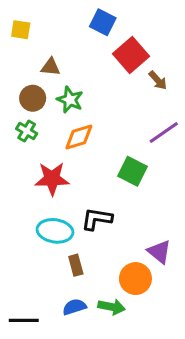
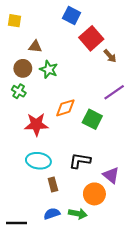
orange diamond: (79, 137) -> (65, 108), moved
black L-shape: (97, 219) -> (80, 161), moved

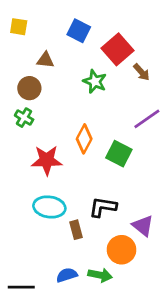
blue square: (72, 15) -> (79, 31), moved
green star: (49, 69) -> (95, 81), moved
orange diamond: (65, 108) -> (84, 139), turned -45
brown rectangle: (53, 185) -> (76, 230), moved

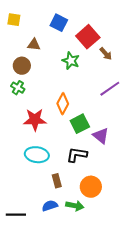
green square: (119, 154) -> (80, 124), moved, turned 36
purple triangle: (143, 226) -> (101, 136), moved
brown rectangle: (76, 230) -> (57, 181), moved

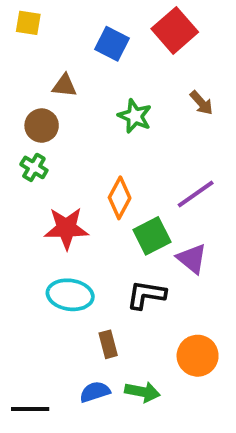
yellow square: (14, 20) -> (28, 23), moved
red square: (88, 37) -> (175, 30), moved
purple line: (110, 89) -> (196, 194), moved
orange circle: (91, 187) -> (198, 356), moved

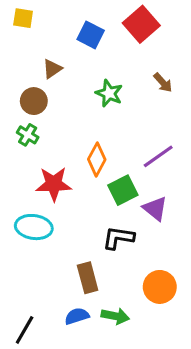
brown triangle: (64, 86) -> (52, 69), turned -40
cyan ellipse: (70, 295) -> (34, 227), moved
brown rectangle: (108, 344) -> (88, 278), size x1.4
black line: (30, 409) -> (25, 330), turned -60

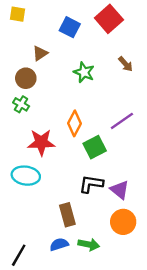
purple triangle: (155, 209) -> (120, 190), moved

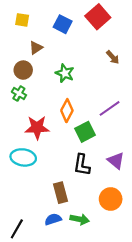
yellow square: (17, 14) -> (22, 20), moved
green star: (84, 72) -> (65, 73), moved
black L-shape: (91, 184) -> (82, 165), turned -90
purple triangle: (120, 190) -> (116, 161), moved

